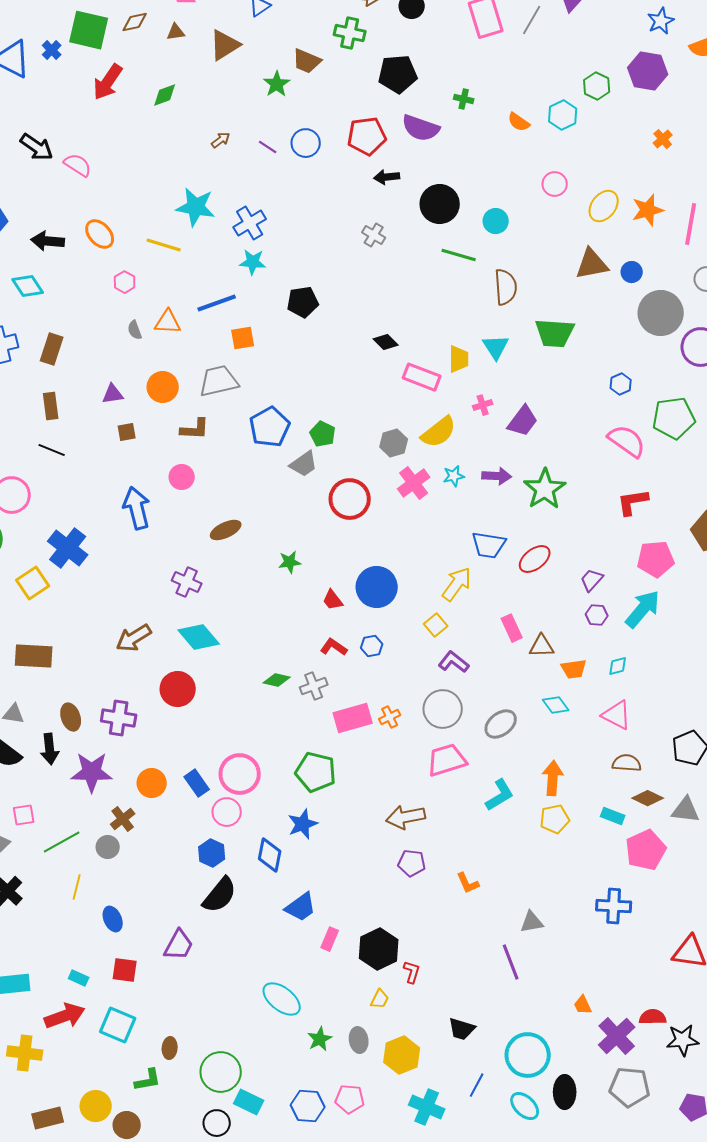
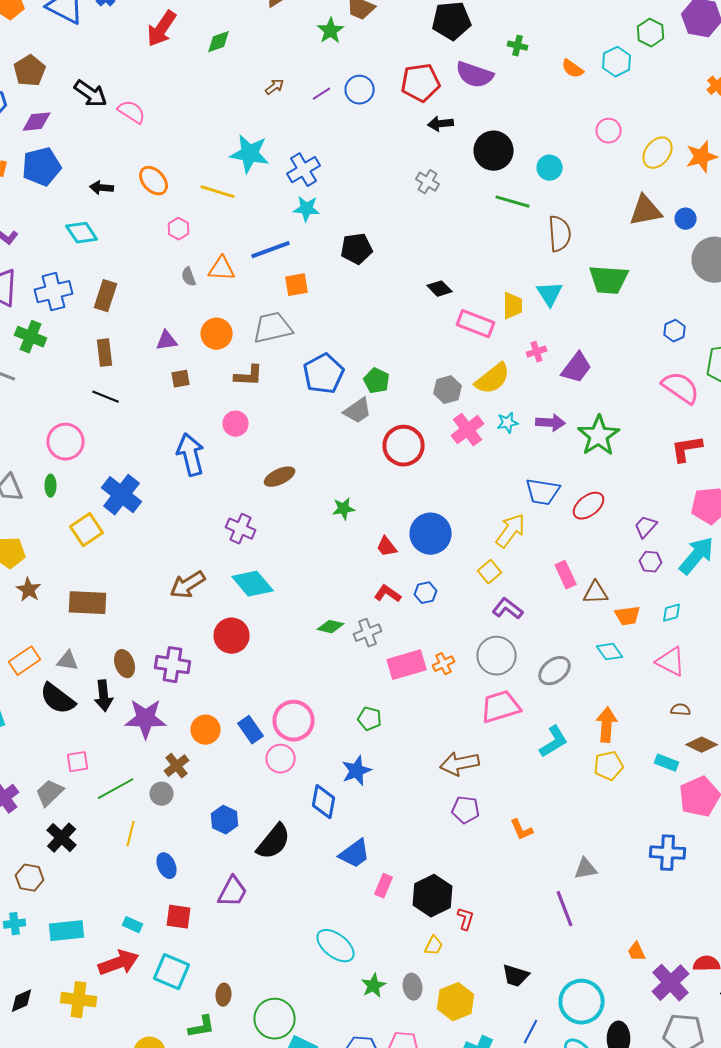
purple line: (268, 147) -> (322, 94), turned -66
black arrow: (48, 241) -> (102, 188), size x0.7
brown semicircle: (627, 763) -> (681, 710), size x0.7
green pentagon: (316, 772) -> (370, 719), size x0.6
blue hexagon: (212, 853) -> (225, 820), moved

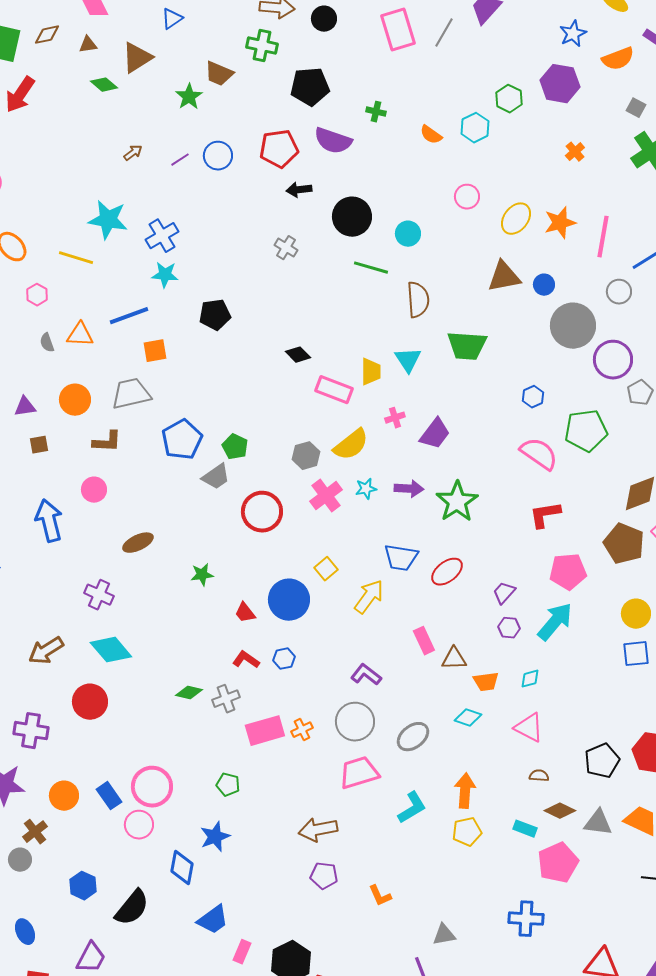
green diamond: (219, 42) -> (104, 85), moved, turned 60
yellow square: (490, 572) -> (326, 569), moved
cyan diamond: (610, 652) -> (468, 718), turned -36

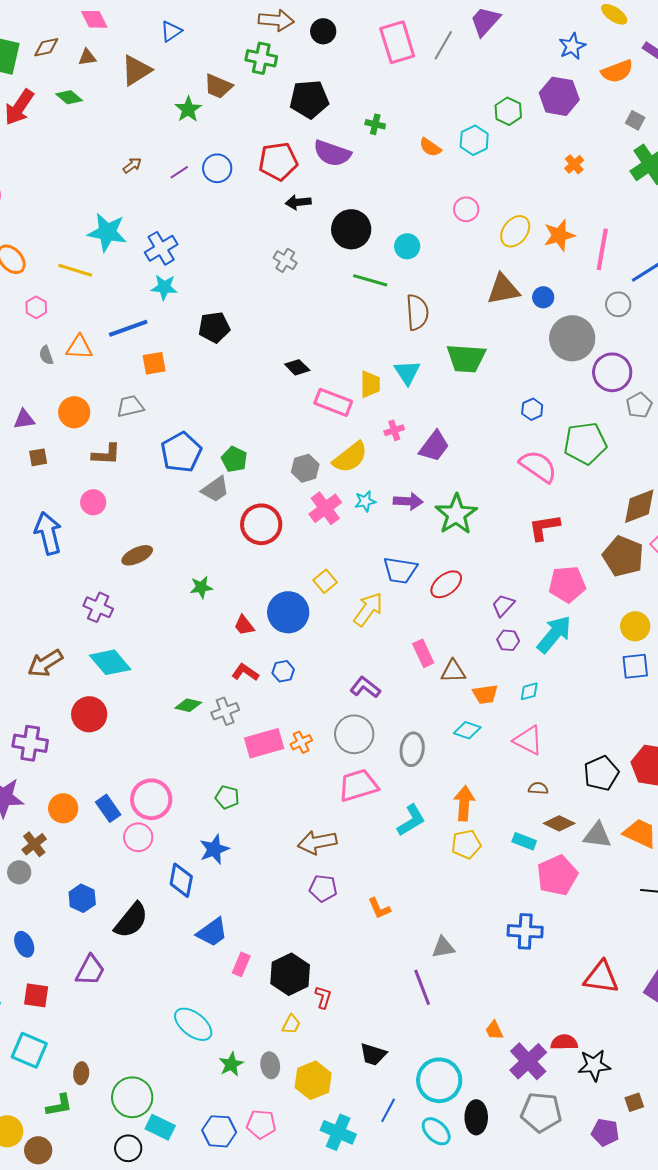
green diamond: (104, 85) -> (69, 97), moved
gray trapezoid: (131, 394) -> (130, 406), size x0.7
gray ellipse: (413, 737) -> (412, 749), turned -44

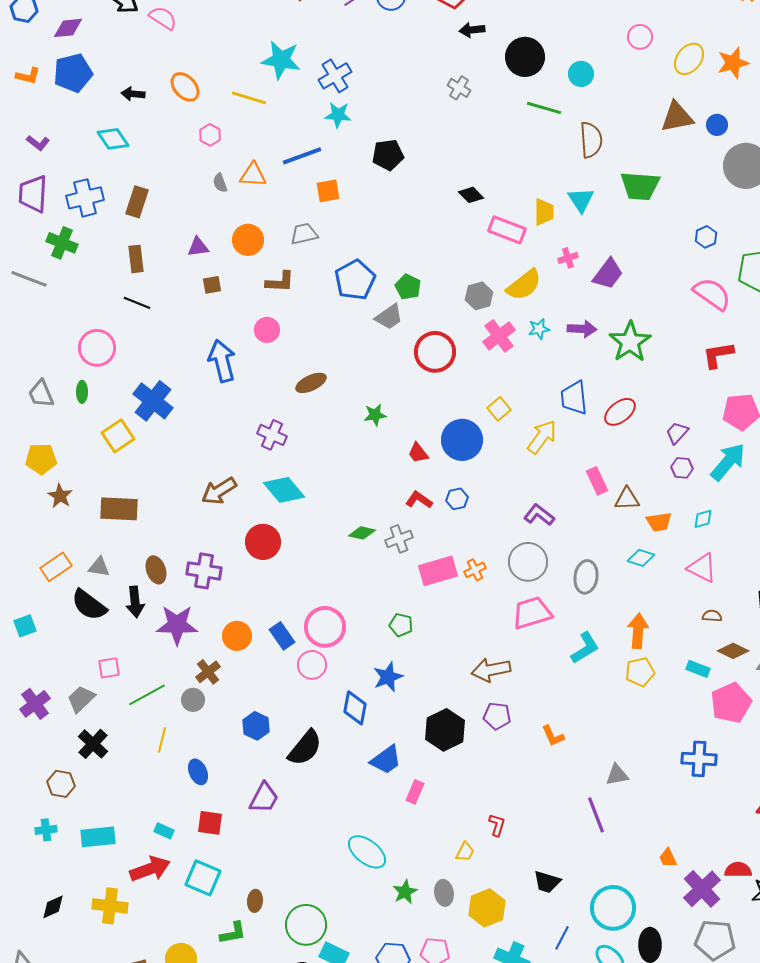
blue trapezoid: (400, 570) -> (574, 398), turned 75
black hexagon: (290, 974) -> (445, 730), moved

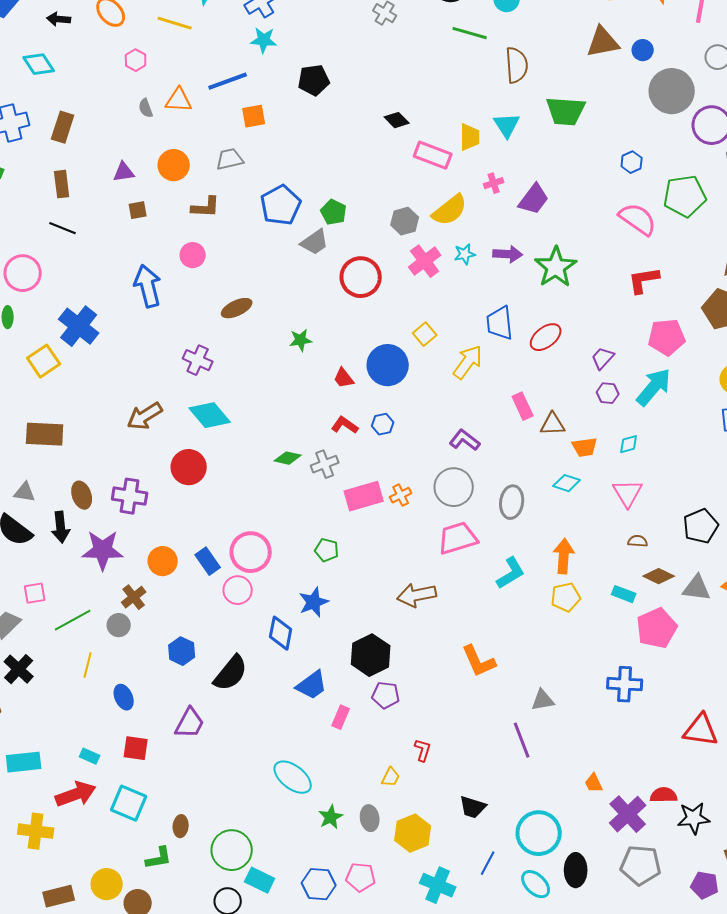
pink triangle: (702, 568) -> (628, 493), turned 32
purple pentagon: (497, 716) -> (386, 695), moved
orange L-shape: (553, 736) -> (479, 661), size x1.5

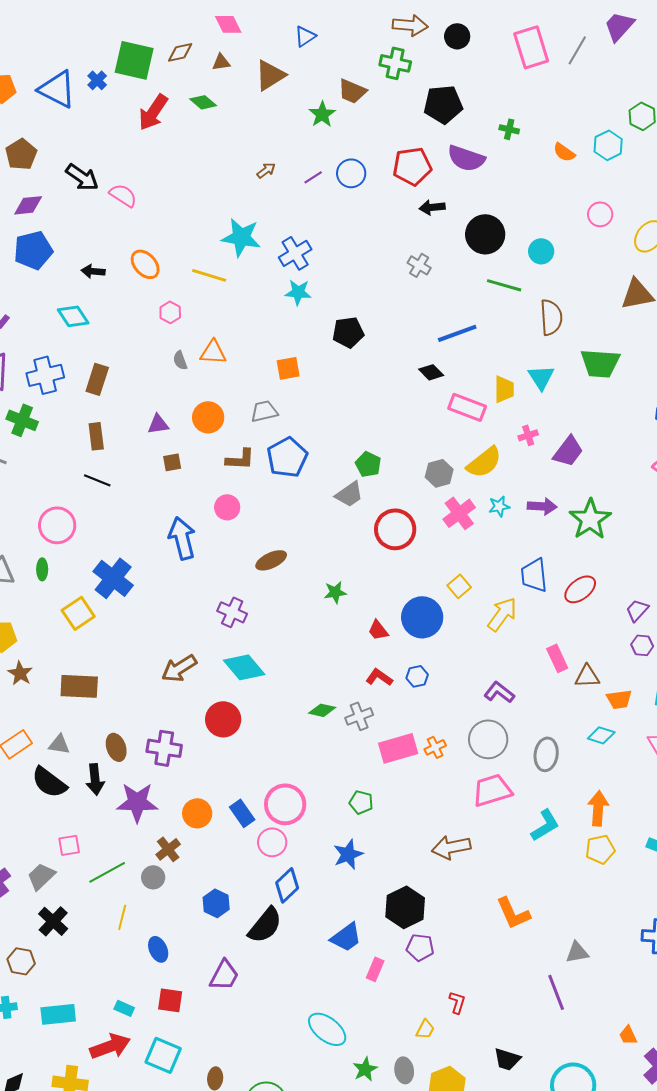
blue line: (228, 81) -> (457, 333), moved
blue pentagon: (281, 205) -> (287, 457), moved
blue diamond: (281, 633) -> (287, 885), moved, turned 36

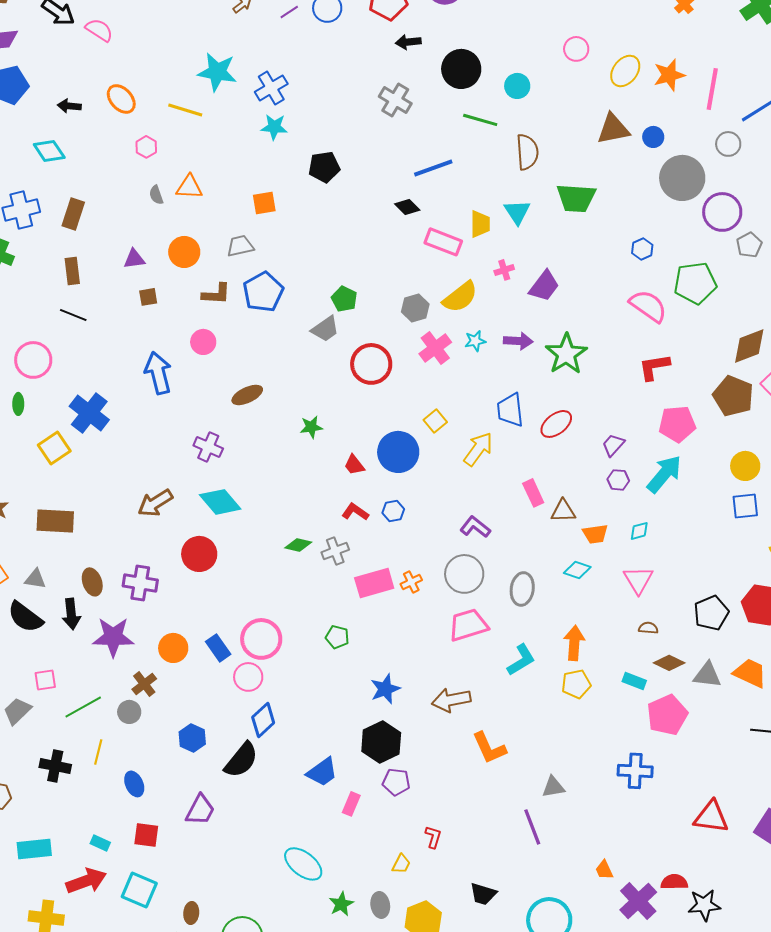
gray cross: (419, 265) -> (395, 100), size x1.4
brown arrow: (451, 847) -> (451, 700), moved
blue star: (348, 854) -> (385, 689), moved
black cross: (53, 921) -> (55, 766), moved, turned -32

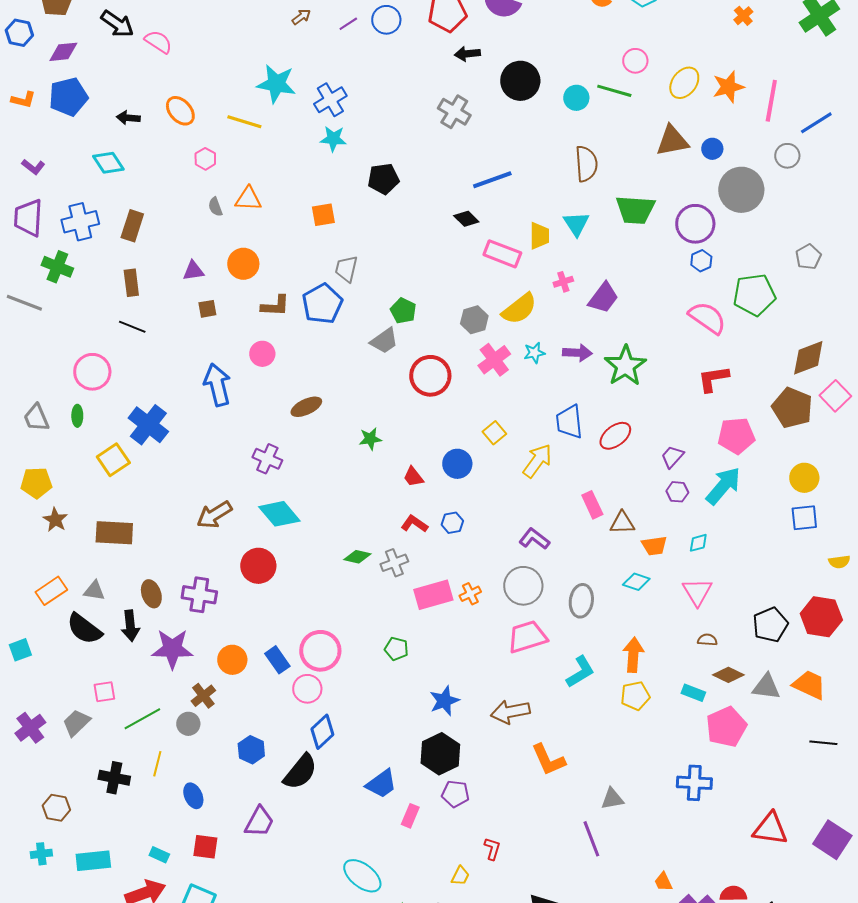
green line: (480, 120) -> (614, 91), moved
purple circle: (722, 212) -> (695, 224), moved
gray trapezoid: (240, 246) -> (346, 269), moved, turned -64
blue circle: (398, 452) -> (457, 464), size x0.7

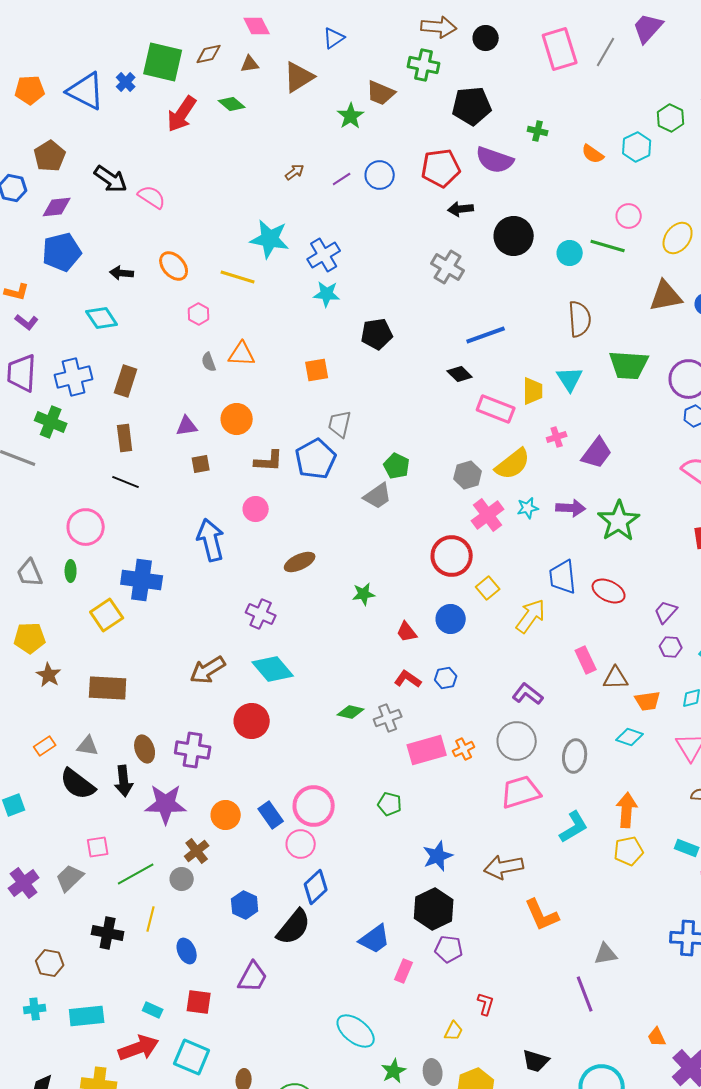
orange L-shape: (23, 100) -> (17, 292), moved
red circle: (430, 376) -> (452, 556), moved
blue cross: (148, 425) -> (142, 580), turned -30
red ellipse: (615, 436) -> (609, 591), turned 64
orange rectangle: (51, 591) -> (45, 746), size x0.7

